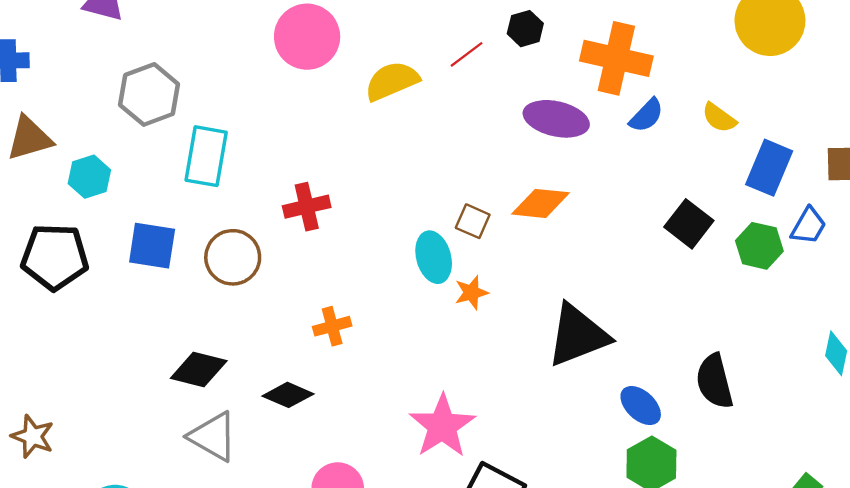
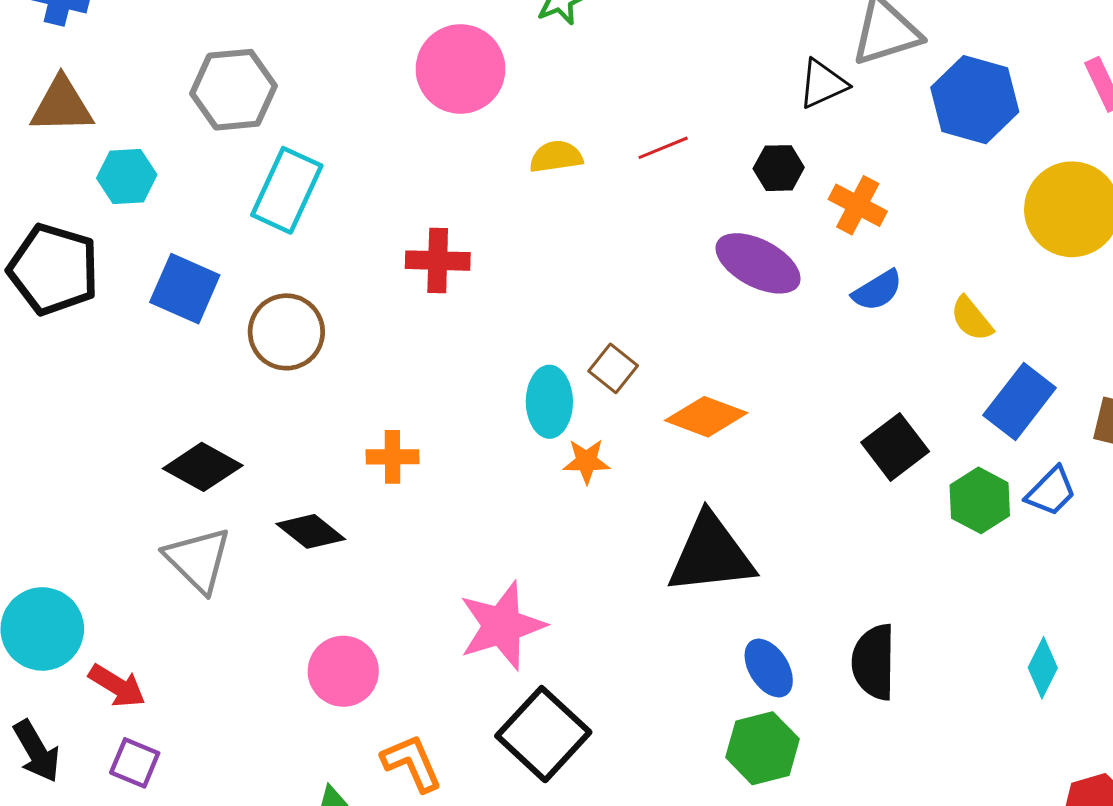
black hexagon: (525, 29) -> (779, 168), moved
orange cross: (616, 58) -> (858, 205), size x0.6
yellow semicircle: (392, 81) -> (556, 157), size x0.7
orange diamond: (540, 203) -> (706, 417), moved
red cross: (307, 207) -> (438, 261), moved

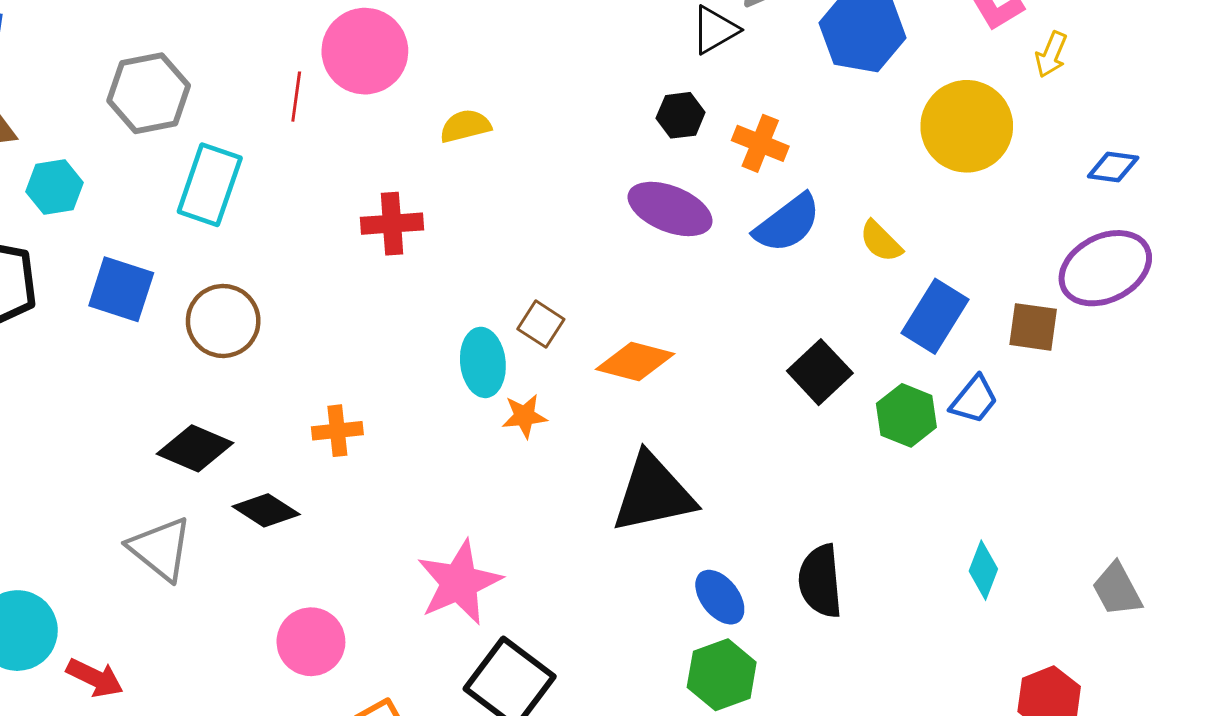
red line: (663, 148) -> (296, 97), moved, turned -54
red cross: (438, 261) -> (392, 224), moved
blue semicircle: (877, 290) -> (787, 223), size x1.4
black diamond: (203, 467) -> (195, 448), moved

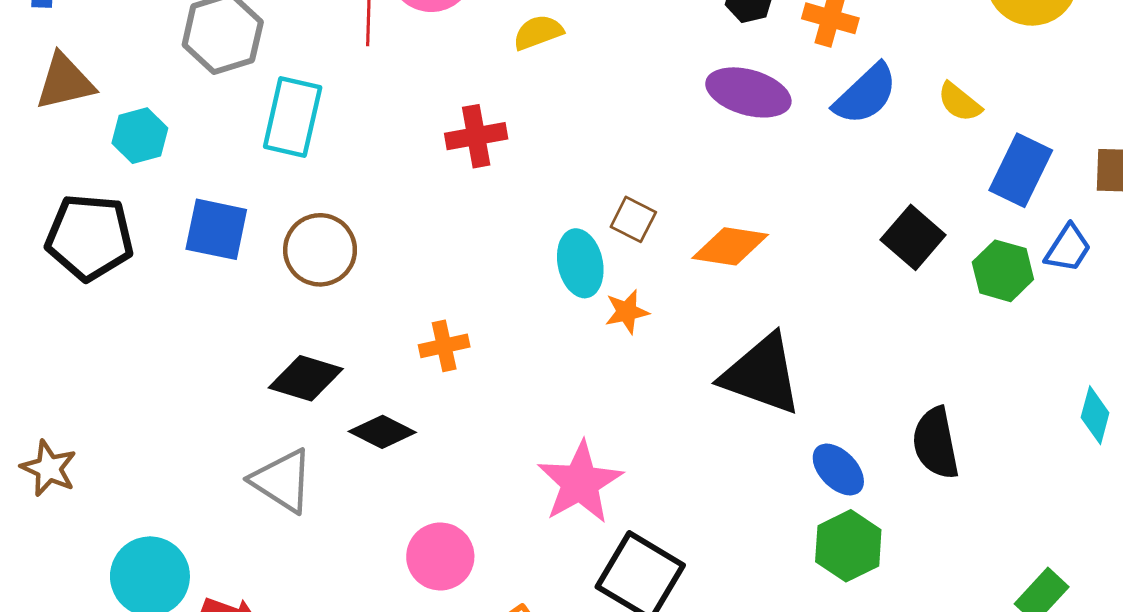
black triangle: (653, 493) -> (762, 374), turned 38

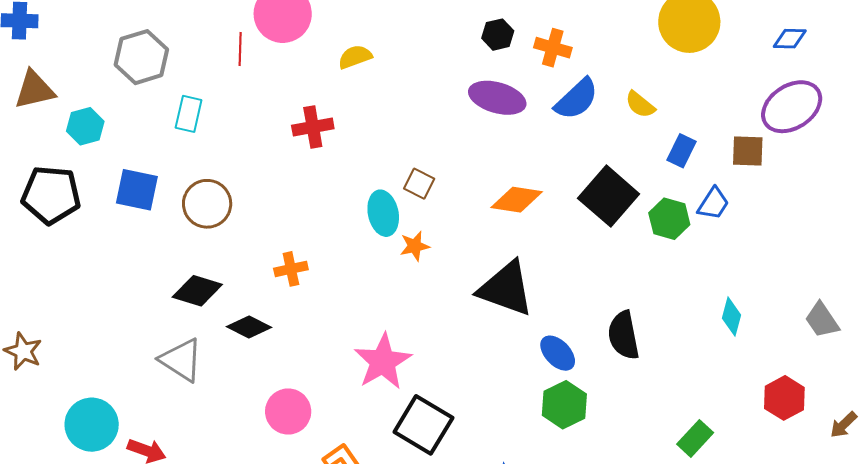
cyan rectangle: (293, 117) -> (189, 114), size x0.7
blue rectangle: (1021, 170) -> (681, 151), size x0.7
black square: (913, 237) -> (609, 196), size x1.4
orange diamond: (730, 246) -> (517, 200), moved

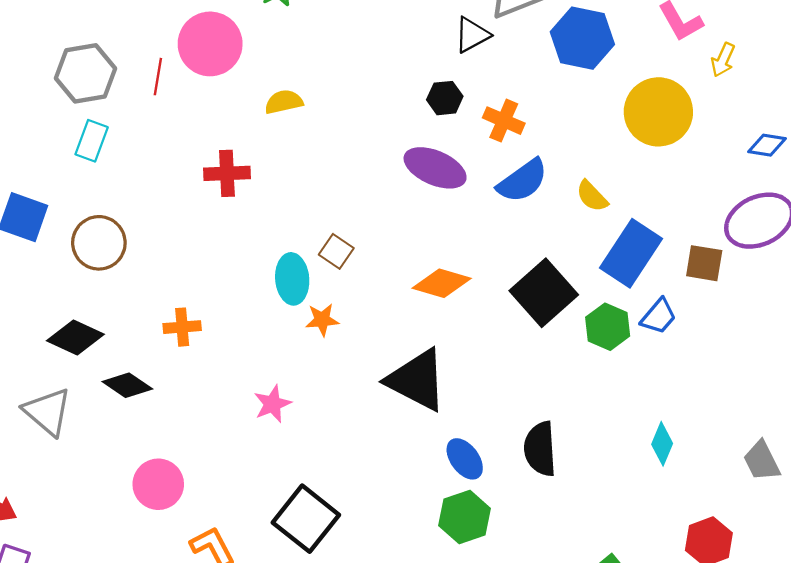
gray hexagon: (141, 57) -> (86, 73), moved
blue rectangle: (681, 151) -> (631, 253), size x1.8
pink star: (383, 362) -> (272, 404), moved, size x0.6

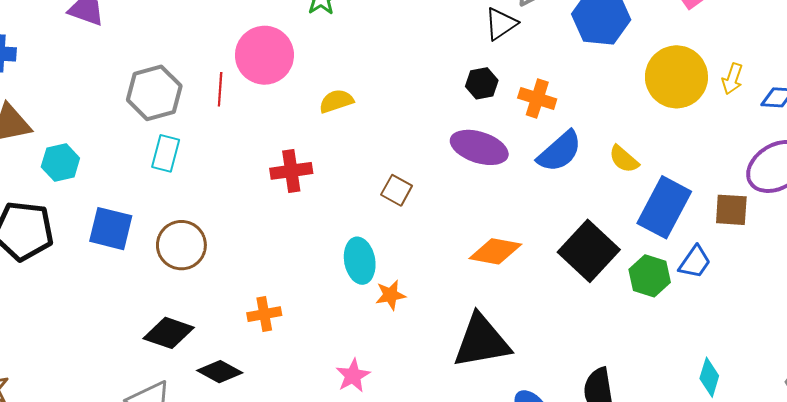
yellow arrow: (723, 60) -> (732, 79), moved
brown square: (336, 251) -> (397, 190), moved
black triangle: (417, 380) -> (482, 341), turned -32

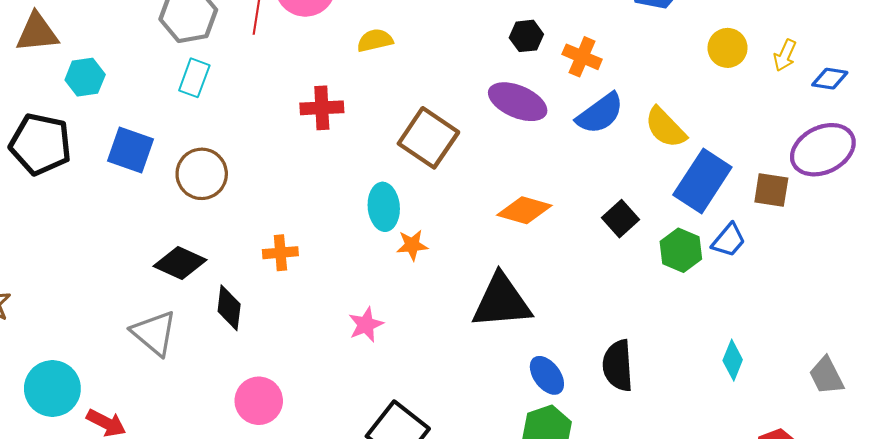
yellow circle: (676, 77) -> (728, 48), size x0.6
yellow semicircle: (624, 159) -> (665, 128), size x1.4
brown square: (397, 190) -> (428, 138), size x1.8
black square: (589, 251) -> (621, 219), size x0.6
black diamond: (220, 372) -> (229, 308), turned 63

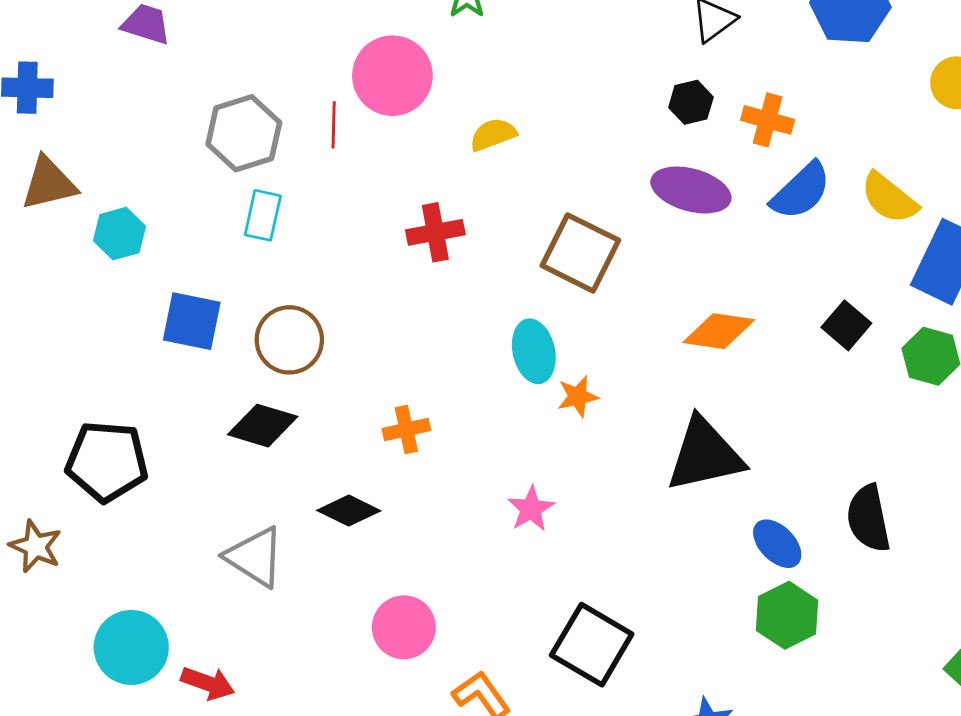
black pentagon: (40, 144) -> (107, 461), moved
black diamond: (180, 263) -> (263, 426), moved
black diamond: (229, 308) -> (349, 511), turned -63

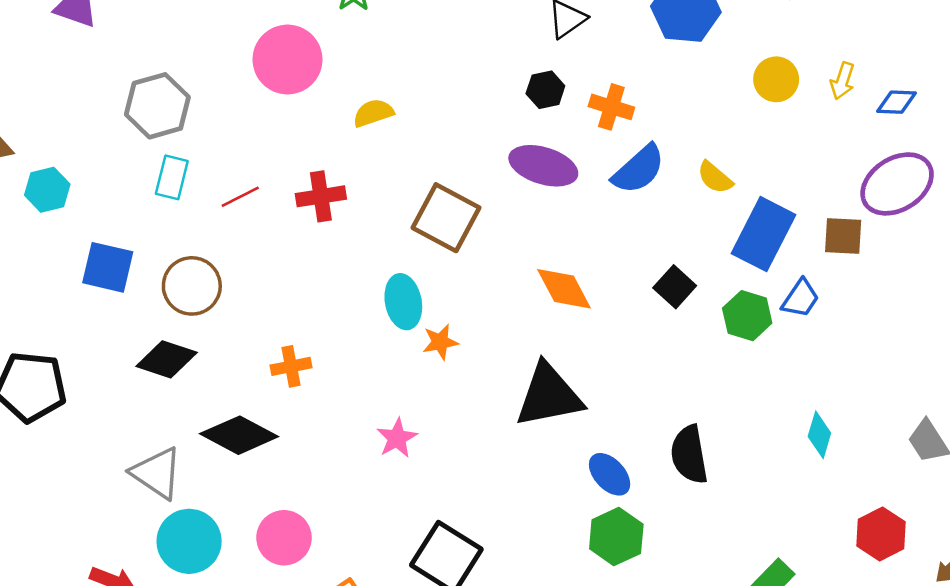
red line: (334, 125) -> (240, 197), moved, turned 60
yellow semicircle: (889, 198) -> (715, 178), size x0.7
orange diamond: (719, 331) -> (564, 289), turned 52
black diamond: (349, 511) -> (239, 435), size x1.4
cyan circle: (131, 647) -> (189, 541), moved

